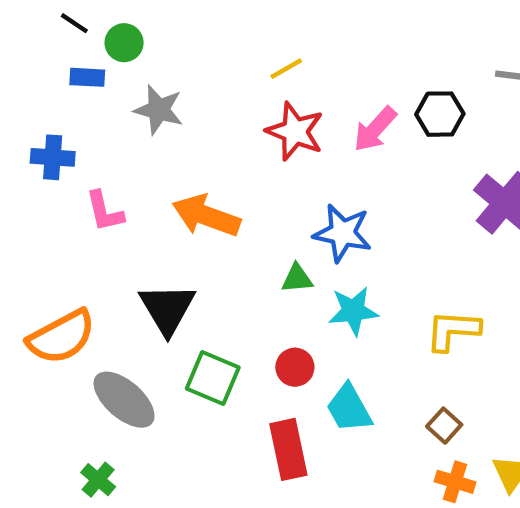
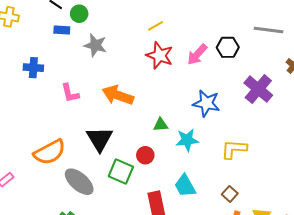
blue cross: (53, 157) -> (33, 68), moved
blue star: (343, 233) -> (206, 103), moved
red circle: (295, 367) -> (145, 155), moved

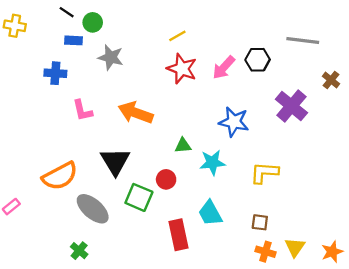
blue cross: (33, 68) -> (55, 73), moved
brown square: (230, 194) -> (260, 222), turned -35

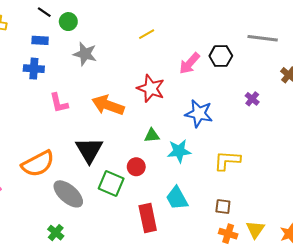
blue rectangle: (73, 40) -> (40, 40), moved
red star: (182, 69) -> (151, 88), moved
purple cross: (291, 106) -> (252, 99), size x0.5

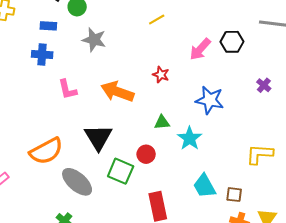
red star: (151, 88) -> (161, 75), size x0.6
cyan star: (179, 151) -> (190, 138), turned -30
yellow L-shape: (227, 161) -> (260, 154), moved
cyan trapezoid: (177, 198) -> (204, 186), moved

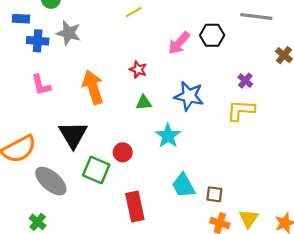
blue cross: (42, 54) -> (38, 41), moved
orange arrow: (117, 92) -> (93, 87), turned 52
green triangle: (162, 122) -> (144, 103), moved
yellow L-shape: (260, 154) -> (241, 110), moved

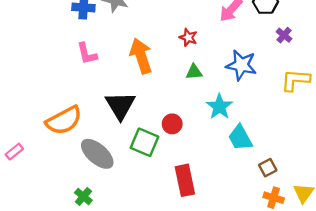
purple cross: (245, 81) -> (284, 35), moved
cyan trapezoid: (183, 185) -> (240, 138), moved
brown square: (214, 194) -> (268, 168), turned -35

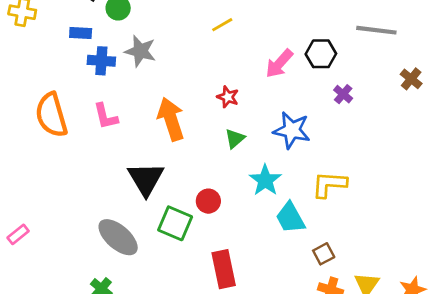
green triangle: (194, 72) -> (235, 139), turned -36
yellow L-shape: (295, 80) -> (329, 184), moved
orange semicircle: (64, 120) -> (51, 115), moved, turned 102

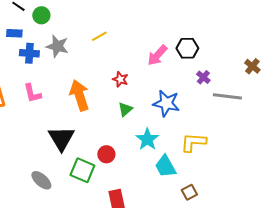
yellow line: (222, 25) -> (99, 36), moved
gray line: (376, 30) -> (227, 96), moved
gray ellipse: (118, 237) -> (41, 180), size x0.7

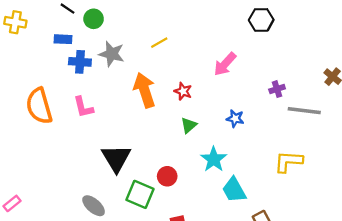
black hexagon: (187, 48) -> (261, 20), moved
purple cross: (203, 77) -> (277, 89), turned 32
orange arrow: (79, 95) -> (145, 90), moved
blue star: (166, 103) -> (235, 118), size x0.6
yellow L-shape: (193, 142) -> (288, 162), moved

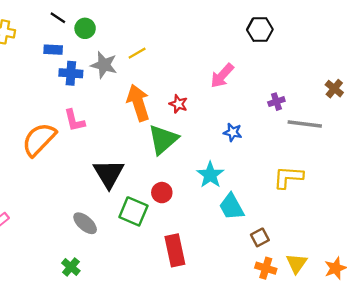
yellow line: (159, 43) -> (137, 53), moved
orange semicircle: (39, 106) -> (39, 139), moved, turned 60
green triangle: (189, 125) -> (163, 139), moved, size x1.8

